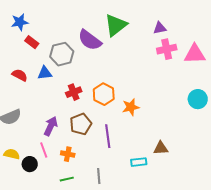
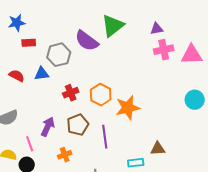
red rectangle: (32, 42) -> (29, 43), turned -40
orange star: (131, 107) -> (128, 108), size x1.4
pink line: (44, 150) -> (30, 144), moved
orange cross: (68, 154) -> (65, 155), turned -32

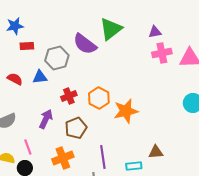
purple arrow: (48, 127) -> (46, 119), moved
purple line: (105, 137) -> (103, 157), moved
orange cross: (65, 155) -> (63, 158), size x1.5

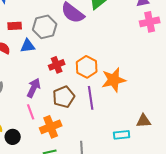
red rectangle: (27, 46) -> (15, 26), moved
pink line: (28, 147) -> (31, 112), moved
purple line: (103, 157) -> (91, 98), moved

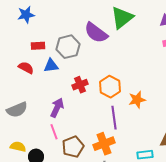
orange star: (114, 80) -> (137, 100), size x0.7
brown pentagon: (64, 97) -> (73, 147), moved
orange cross: (51, 127) -> (104, 144), moved

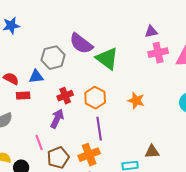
green triangle: (122, 18) -> (107, 59), moved, turned -45
red rectangle: (38, 46) -> (23, 96), moved
orange star: (137, 100) -> (136, 101), moved, turned 30
purple arrow: (57, 108) -> (57, 119), moved

